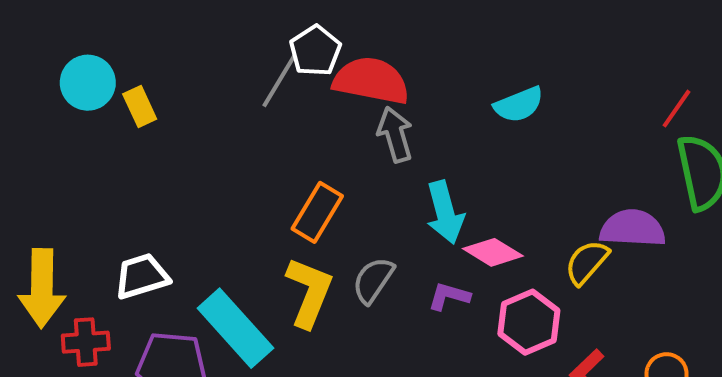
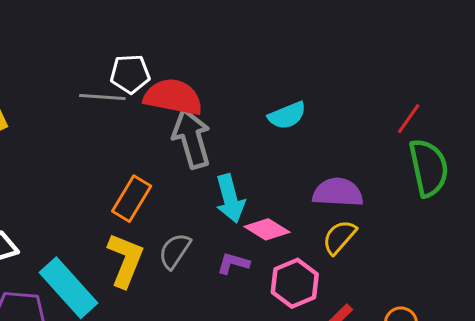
white pentagon: (315, 51) -> (130, 74), turned 30
gray line: (279, 81) -> (102, 97), turned 63
gray arrow: (395, 135) -> (192, 139), size x1.4
purple semicircle: (633, 228) -> (338, 192), moved

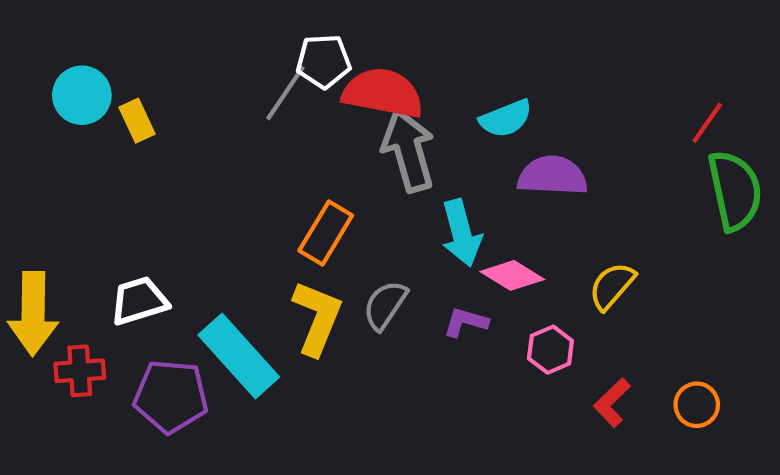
gray line: (102, 97) -> (285, 93), turned -60
cyan semicircle: (287, 115) -> (506, 119), moved
purple semicircle: (338, 192) -> (553, 176), moved
pink hexagon: (295, 283) -> (550, 350), size x0.7

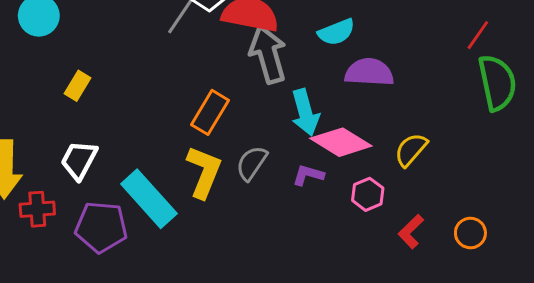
yellow rectangle: (137, 121) -> (77, 86), moved, turned 56
pink diamond: (512, 275) -> (341, 142), size x1.4
white trapezoid: (139, 301) -> (79, 160), turned -45

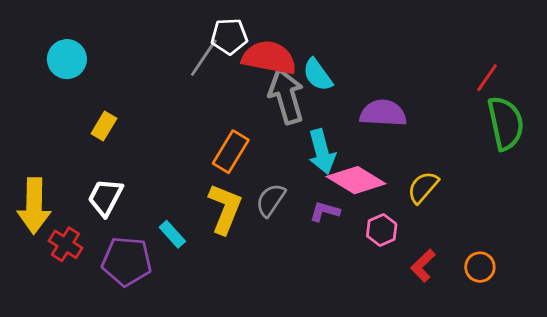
cyan semicircle: (336, 32) -> (318, 75), moved, turned 76
cyan rectangle: (149, 199) -> (172, 234), size x0.5
red cross: (37, 209) -> (65, 244), turned 36

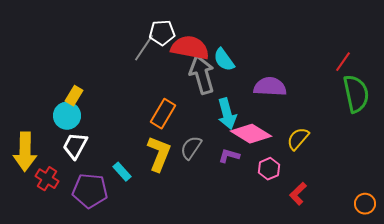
cyan circle: (67, 59) -> (67, 116), moved
orange circle: (480, 267) -> (365, 204), moved

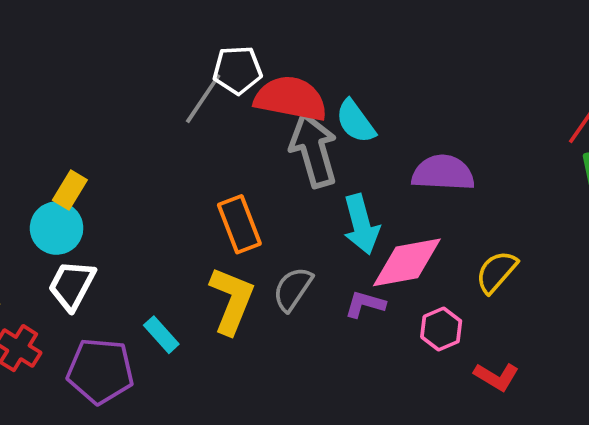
orange rectangle: (163, 114) -> (239, 224), turned -52
pink diamond: (251, 134) -> (407, 262), turned -42
red L-shape: (298, 194) -> (496, 377), turned -105

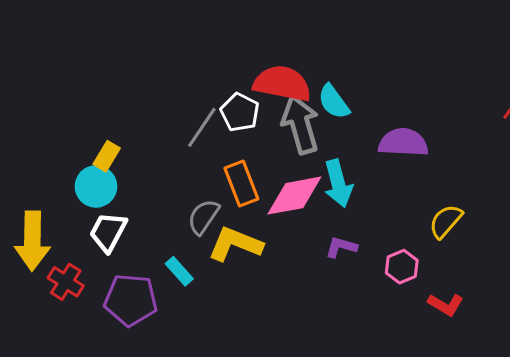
white pentagon: (237, 70) -> (240, 112), moved, turned 30
gray line: (203, 99) -> (202, 127), moved
pink diamond: (407, 262) -> (294, 196), moved
gray semicircle: (293, 289) -> (203, 217), moved
yellow L-shape: (232, 300) -> (235, 244), turned -90

